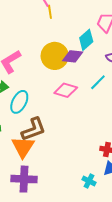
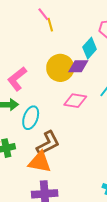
orange triangle: (23, 147) -> (40, 162), turned -45

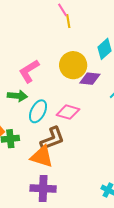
purple diamond: (78, 66) -> (90, 79), moved
pink diamond: (75, 101) -> (68, 112), moved

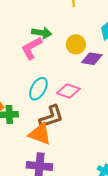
yellow circle: (73, 65) -> (76, 44), size x0.7
green arrow: (17, 96) -> (42, 33), moved

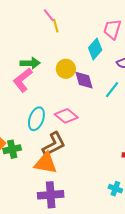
purple diamond: (92, 59) -> (84, 80), turned 75
pink diamond: (68, 91) -> (66, 116), turned 30

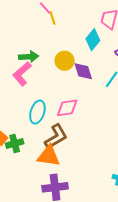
pink diamond: (66, 116) -> (67, 108), turned -45

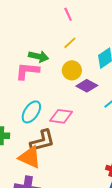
yellow line: (52, 18) -> (70, 43), moved, turned 48
purple diamond: (83, 71) -> (87, 86), turned -60
pink L-shape: (22, 74) -> (27, 71), turned 30

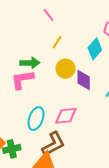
purple diamond: (87, 86) -> (84, 80), turned 75

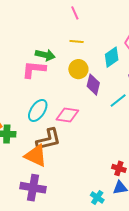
yellow line: (57, 42) -> (77, 42), turned 48

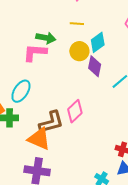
cyan diamond: (112, 57) -> (98, 42), moved
cyan ellipse: (38, 110) -> (21, 91), moved
pink diamond: (67, 115) -> (75, 111), moved, turned -50

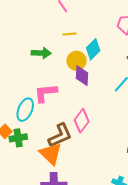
pink L-shape: (35, 53) -> (46, 93), moved
purple diamond: (95, 66) -> (82, 76), moved
orange triangle: (39, 139) -> (51, 154), turned 30

